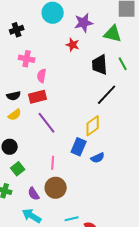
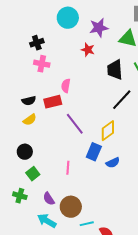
black cross: (17, 30) -> (37, 43), moved
pink semicircle: (42, 76) -> (66, 86), moved
purple line: (47, 123) -> (75, 124), moved
brown circle: (56, 188) -> (71, 207), moved

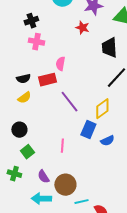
cyan arrow: (47, 221) -> (41, 199), turned -30

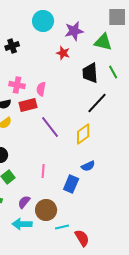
pink cross: (36, 42) -> (17, 85), moved
blue rectangle: (88, 130) -> (71, 184), moved
purple semicircle: (43, 177) -> (24, 202), turned 72

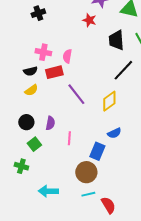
purple semicircle: (24, 202) -> (50, 123), moved, turned 152
brown circle: (46, 210) -> (86, 172), moved

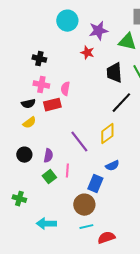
black cross: (38, 13) -> (39, 59), moved, turned 32
purple line: (76, 94) -> (79, 142), moved
green square: (34, 144) -> (49, 177), moved
red semicircle: (108, 205) -> (106, 238), turned -78

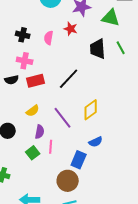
pink semicircle: (65, 89) -> (49, 38), moved
black line: (121, 103) -> (69, 79), moved
yellow semicircle: (29, 123) -> (33, 111), moved
purple semicircle: (48, 156) -> (40, 132), moved

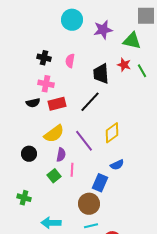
red star: (71, 29) -> (124, 65), moved
black trapezoid: (98, 49) -> (101, 74), moved
yellow semicircle: (33, 111) -> (54, 134), size x1.5

